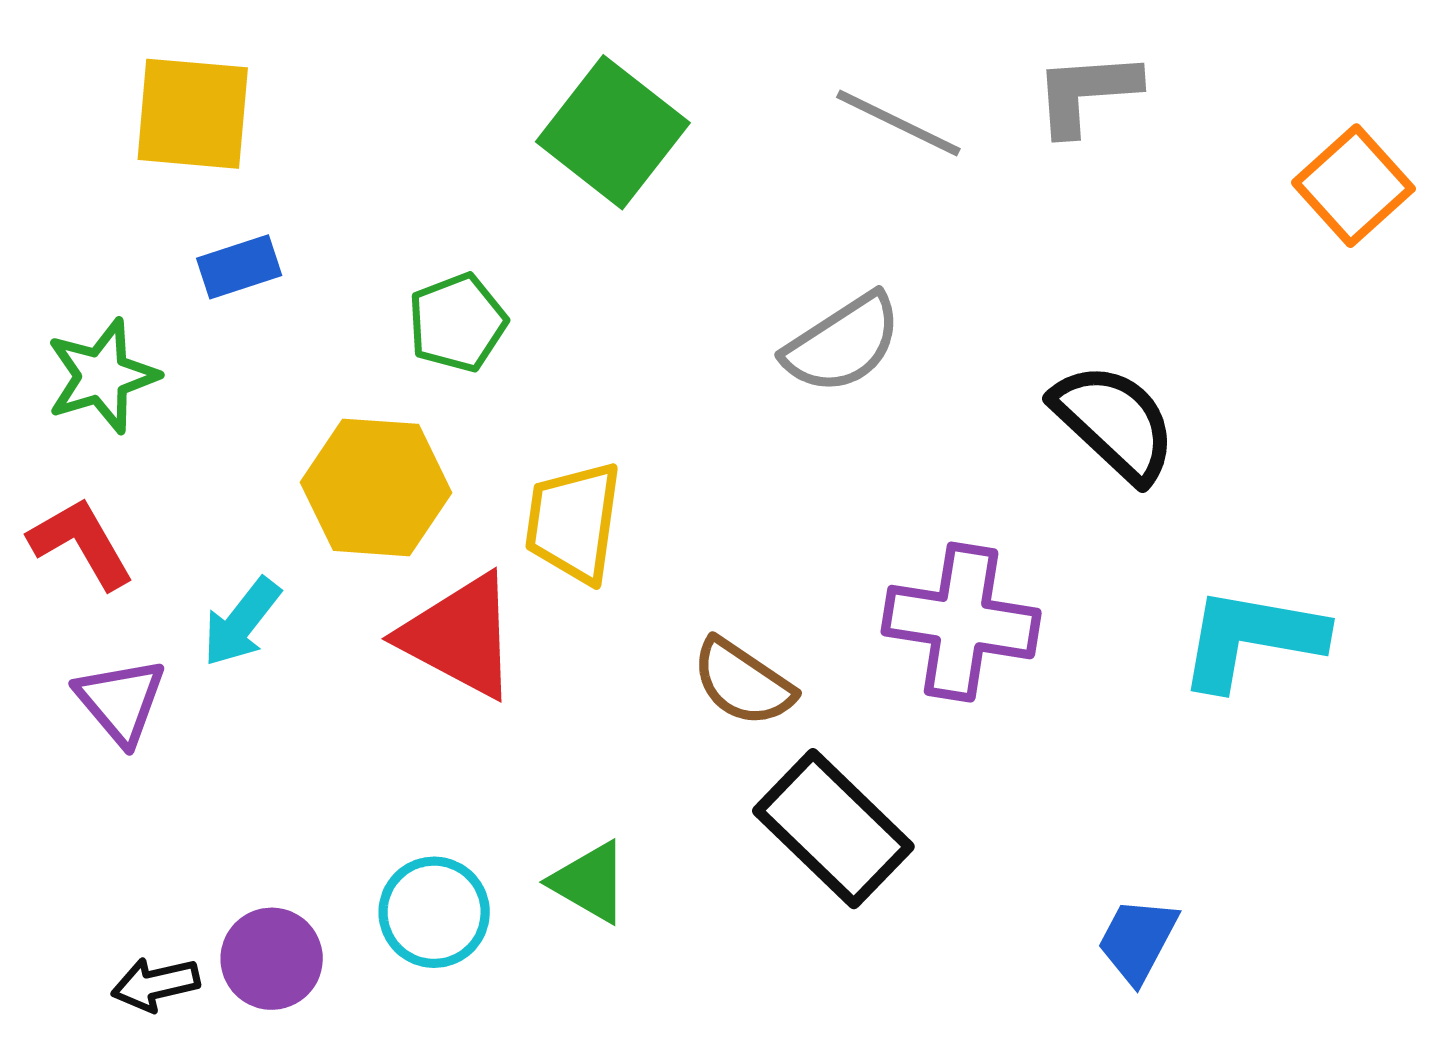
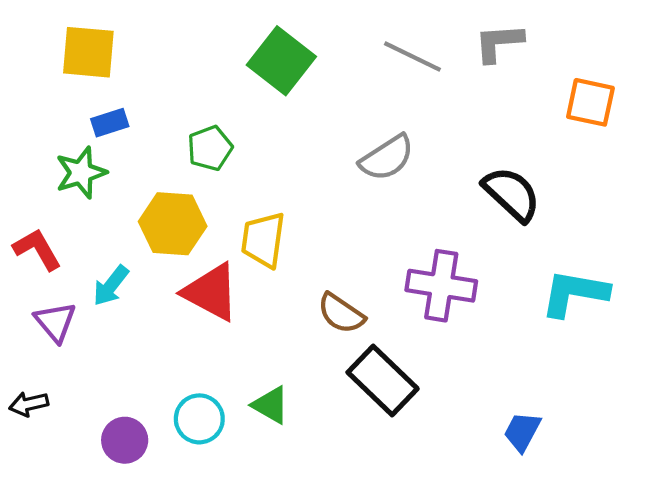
orange square: (1353, 186) -> (590, 102), moved, turned -36
green star: (102, 376) -> (81, 173), moved
black arrow: (156, 984) -> (29, 404), moved

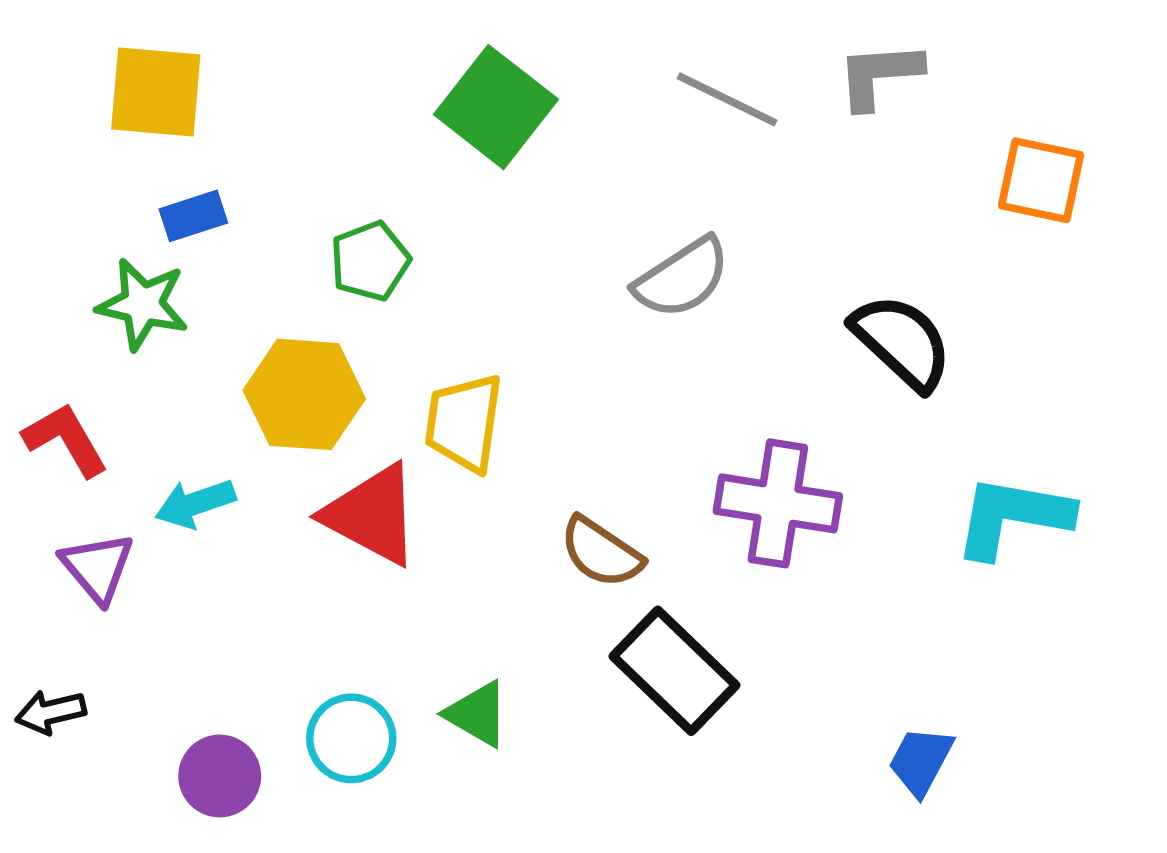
green star: (81, 173) -> (143, 304), turned 30
cyan arrow: (111, 286) -> (195, 503), turned 33

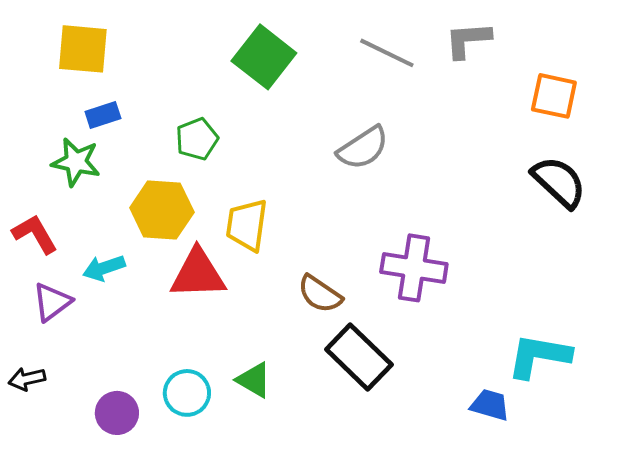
black semicircle: (902, 342) -> (559, 182), moved
red triangle: (372, 515) -> (198, 274), turned -30
cyan L-shape: (1013, 517) -> (539, 356), moved
purple triangle: (98, 567) -> (52, 302), turned 33
blue trapezoid: (921, 761) -> (490, 405), turned 78

